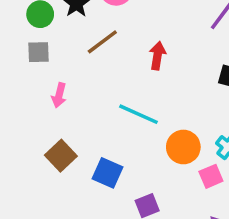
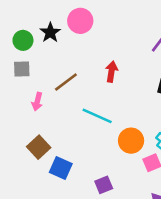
brown line: (102, 42) -> (66, 82), moved
blue square: (107, 173) -> (61, 168), moved

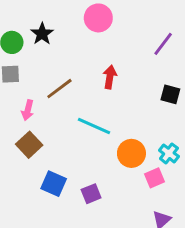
pink circle: (80, 21) -> (98, 18), moved
brown square: (39, 147) -> (29, 145), moved
purple square: (104, 185) -> (91, 194), moved

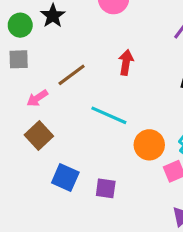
pink arrow: (28, 110) -> (37, 98), turned 42
purple square: (91, 194) -> (106, 188), turned 30

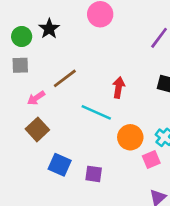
red arrow: (126, 62) -> (118, 88), moved

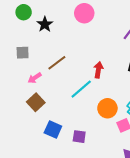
green circle: (22, 36) -> (24, 12), moved
cyan line: (96, 112) -> (81, 89), turned -65

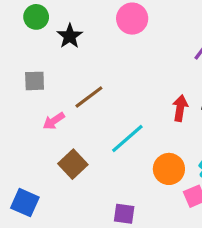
red arrow: (98, 70) -> (180, 108), moved
brown square: (36, 102) -> (73, 164), moved
blue square: (53, 129) -> (25, 203), moved

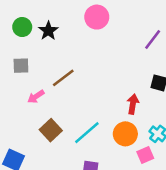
green circle: (36, 17) -> (22, 27), moved
red arrow: (180, 108) -> (133, 104), moved
cyan line: (127, 139) -> (87, 133), moved

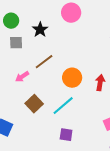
black star: (48, 31) -> (40, 30), moved
gray square: (21, 66) -> (16, 43), moved
orange circle: (125, 134) -> (72, 78), moved

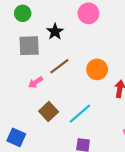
green circle: (11, 21) -> (23, 13), moved
gray square: (16, 43) -> (29, 46), size x1.5
orange circle: (72, 78) -> (97, 69), moved

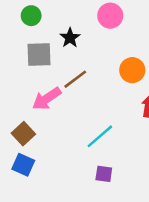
orange circle: (97, 69) -> (132, 70), moved
pink arrow: (36, 82) -> (47, 99), size x1.6
brown square: (49, 111) -> (23, 134), moved

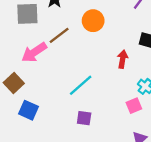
orange circle: (132, 70) -> (93, 21), moved
blue square: (23, 165) -> (29, 110), moved

